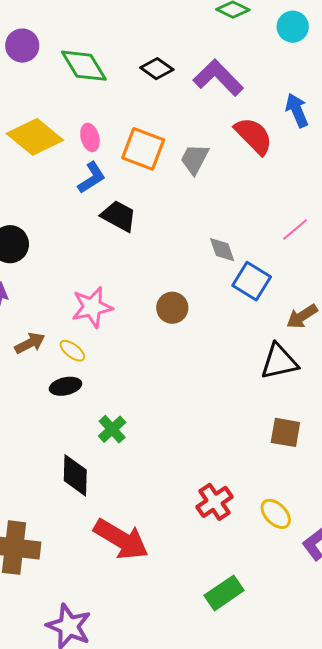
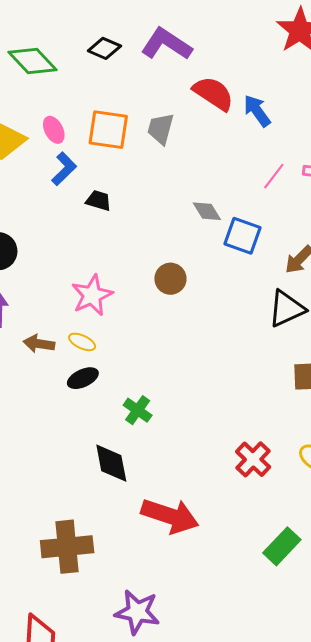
blue arrow: (297, 110) -> (257, 111), moved
black trapezoid: (119, 216) -> (99, 201), size x0.7
brown arrow: (30, 343) -> (39, 344), turned -132

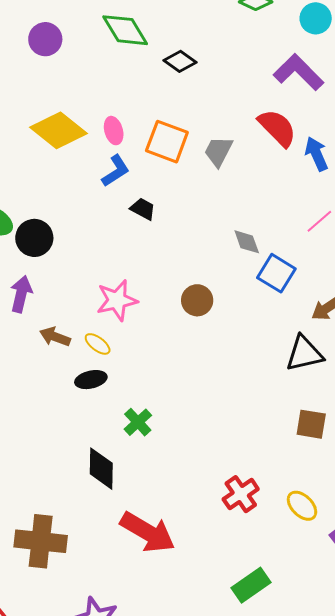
purple L-shape: (166, 44) -> (299, 72), moved
green diamond: (32, 61) -> (125, 30), moved

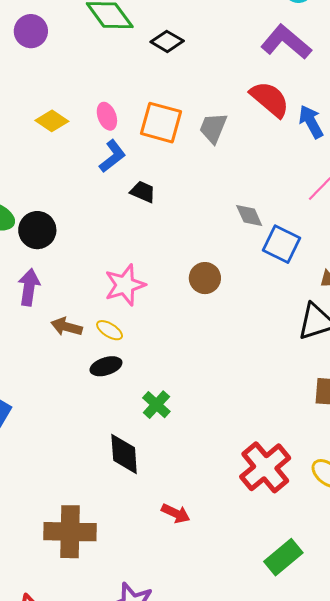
yellow diamond: (58, 130) -> (52, 121), size x0.6
red cross: (241, 494) -> (265, 467), size x1.4
red arrow: (148, 532) -> (176, 513), size x0.5

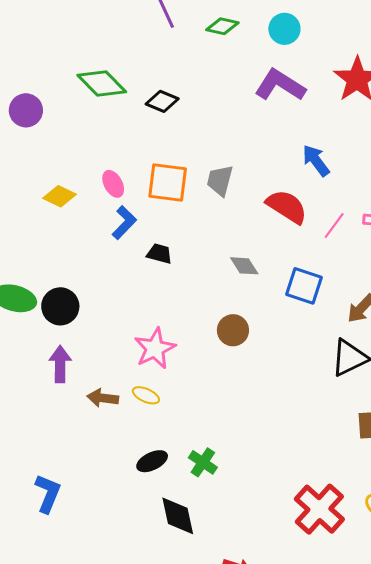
red semicircle: (270, 99) -> (287, 207), moved
gray diamond: (249, 215) -> (244, 266), moved
black ellipse: (106, 366) -> (152, 461), moved

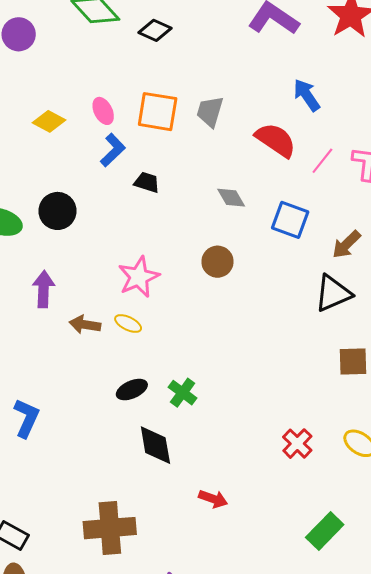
black circle: (60, 306) -> (57, 211), moved
red cross: (319, 509) -> (297, 444), size x0.6

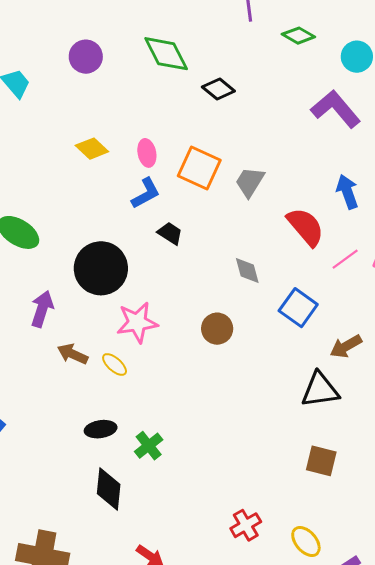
black circle: (57, 211) -> (101, 268), moved, size x1.4

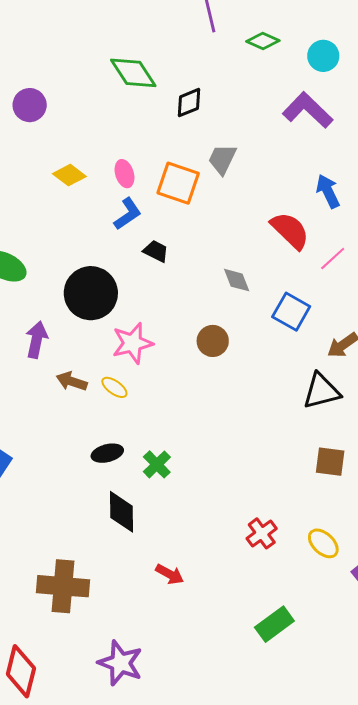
purple circle: (86, 57) -> (30, 105), moved
black diamond: (218, 89) -> (189, 103), turned -56
gray trapezoid: (250, 182) -> (222, 159), moved

